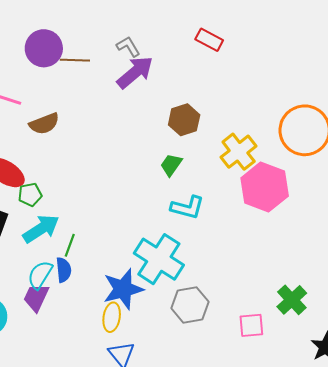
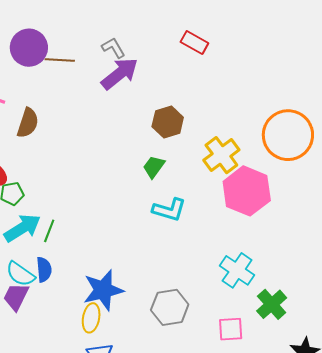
brown semicircle: (44, 124) -> (28, 123), turned -52
green line: (70, 245) -> (49, 231), moved
cyan cross: (159, 259) -> (237, 270), moved, size x0.7
cyan semicircle: (40, 275) -> (20, 274), turned -88

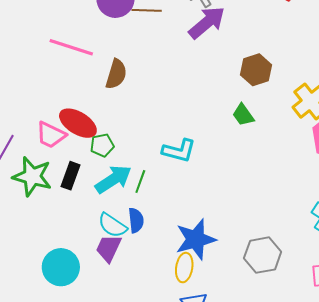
green trapezoid: (154, 167) -> (243, 115), turned -70
cyan L-shape: (169, 210) -> (179, 151), moved

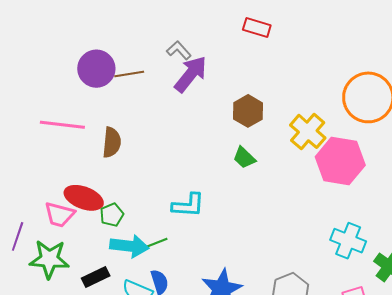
black rectangle: (71, 176) -> (96, 277), moved, turned 56
cyan arrow: (113, 179) -> (129, 246), turned 51
green line: (140, 182) -> (156, 243), turned 60

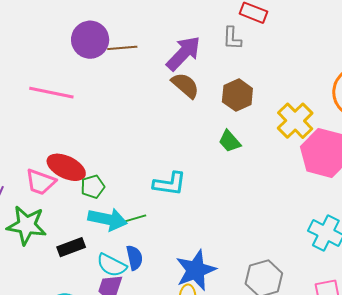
gray L-shape: (179, 50) -> (232, 38), moved, turned -140
brown semicircle: (112, 142) -> (185, 85), moved, turned -60

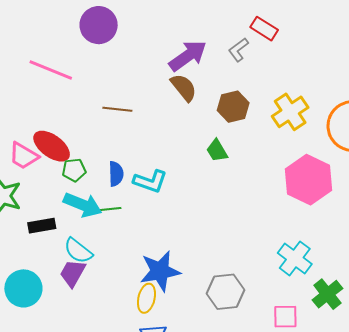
gray L-shape: (232, 38) -> (238, 50), turned 40
brown line: (122, 48) -> (117, 109), moved
yellow cross: (295, 121) -> (290, 112), moved
blue semicircle: (134, 258) -> (116, 174), moved

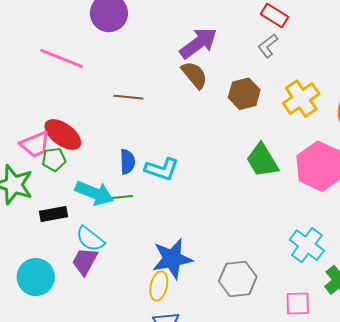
gray L-shape: (238, 50) -> (268, 46), moved
green trapezoid: (217, 151) -> (262, 160), moved, size x1.5
pink trapezoid: (24, 156) -> (35, 144), turned -52
green pentagon: (74, 170) -> (54, 159), moved

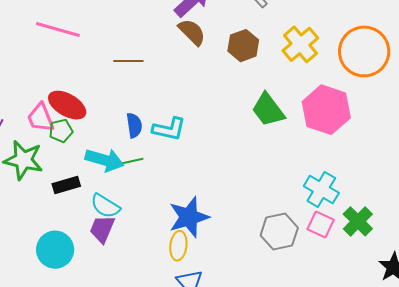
pink trapezoid: (35, 144) -> (41, 118), turned 96
gray hexagon: (238, 279) -> (279, 232), moved
pink square: (298, 303) -> (321, 225), moved, turned 32

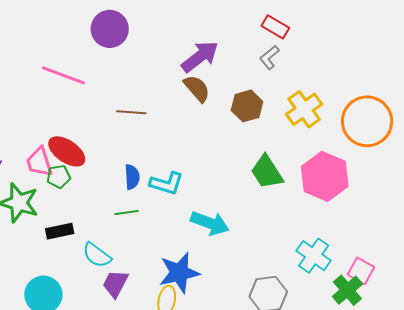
cyan arrow: (105, 160) -> (210, 223), moved
pink square: (321, 225) -> (361, 271), moved
purple trapezoid: (102, 229) -> (115, 284), moved

